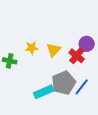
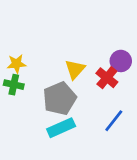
yellow star: (32, 48) -> (17, 64), moved
gray pentagon: (64, 83) -> (60, 99), moved

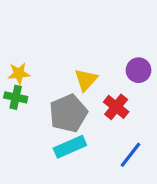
red cross: (107, 78) -> (116, 107), moved
blue line: (114, 121) -> (131, 155), moved

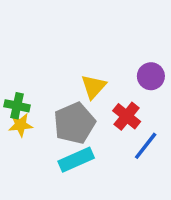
yellow star: (19, 73) -> (20, 125), moved
blue line: (131, 155) -> (146, 146), moved

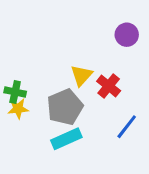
purple circle: (151, 76) -> (127, 35), moved
red cross: (127, 116) -> (109, 86), moved

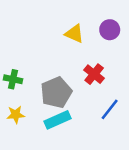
yellow triangle: (81, 75) -> (74, 34), moved, turned -48
yellow star: (18, 109) -> (16, 115), moved

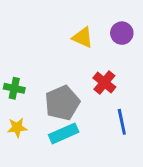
blue line: (110, 109) -> (122, 122), turned -50

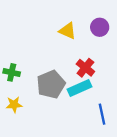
blue line: (122, 122) -> (102, 114), moved
cyan rectangle: (64, 133) -> (79, 88), moved

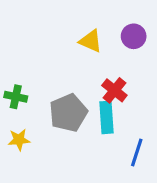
cyan rectangle: (79, 88) -> (107, 117), turned -70
blue line: (102, 114) -> (137, 153), turned 30

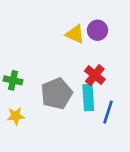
purple circle: (134, 36) -> (97, 30), moved
blue line: (137, 153) -> (108, 112), moved

